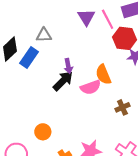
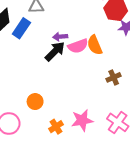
purple arrow: (68, 66) -> (60, 37), turned 96
pink semicircle: (91, 87) -> (78, 46), moved

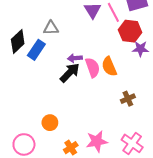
pink semicircle: (78, 46) -> (93, 68), turned -90

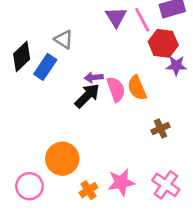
gray triangle: (51, 28) -> (64, 39), turned 35
orange circle: (50, 123) -> (62, 159), size x1.6

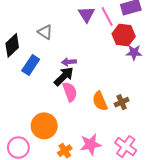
blue rectangle: (45, 67) -> (31, 65), moved
orange semicircle: (137, 88) -> (100, 101), moved
pink semicircle: (116, 89) -> (70, 92), moved

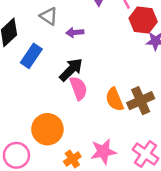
purple arrow: (69, 62) -> (75, 32), moved
brown cross: (122, 102) -> (141, 101), size x1.5

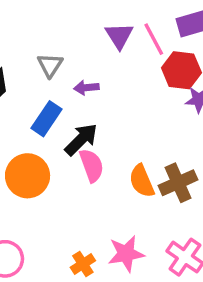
gray triangle: (49, 16) -> (50, 65), turned 30
blue rectangle: (31, 56) -> (47, 119), moved
orange circle: (47, 129) -> (28, 176), moved

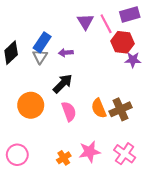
gray triangle: (50, 65) -> (40, 57), moved
blue rectangle: (47, 119) -> (42, 42), moved
pink semicircle: (92, 165) -> (69, 111), moved

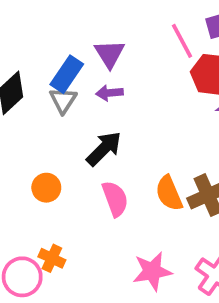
purple triangle: (85, 22) -> (110, 54), moved
orange circle: (31, 105) -> (46, 188), size x0.6
orange cross: (64, 158) -> (52, 258), moved, turned -32

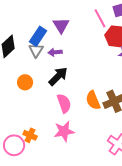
purple arrow: (110, 93) -> (55, 52), moved
orange circle: (46, 188) -> (25, 82), moved
pink star: (152, 271) -> (64, 131), moved

